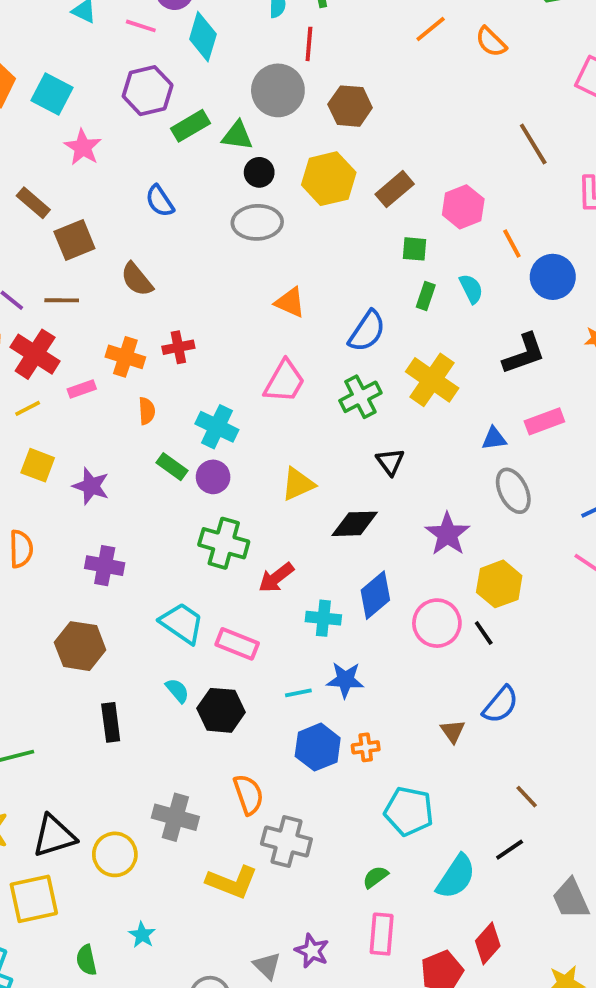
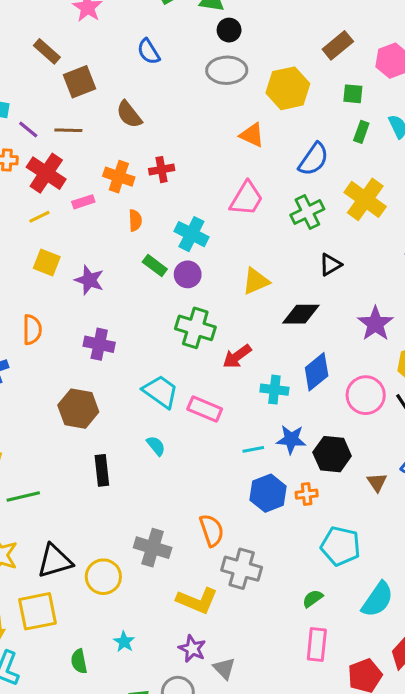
yellow hexagon: (329, 179) -> (288, 88), moved
black triangle: (390, 462) -> (330, 265), turned 35
black hexagon: (221, 710) -> (332, 454), moved
purple star: (312, 951) -> (192, 649), moved

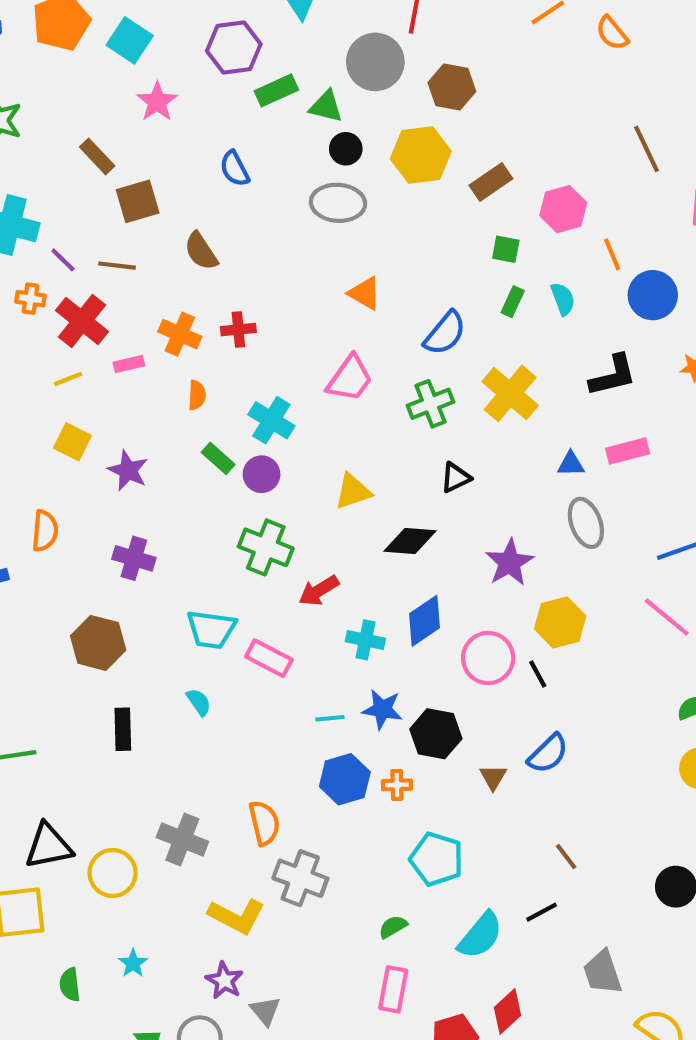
yellow hexagon: (288, 88) -> (421, 155), moved
cyan trapezoid: (160, 392) -> (211, 629), turned 147

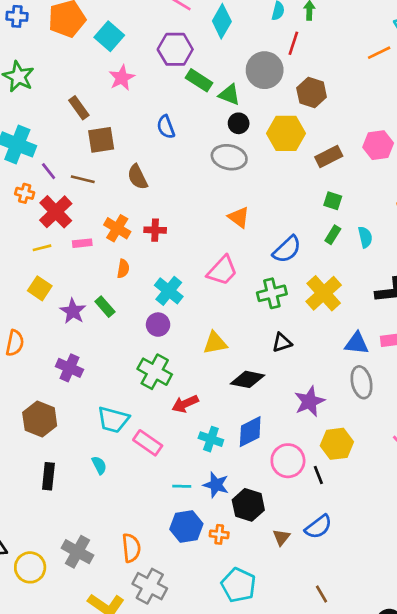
green rectangle: (276, 90) -> (199, 80), turned 50
pink hexagon: (563, 209) -> (378, 145), moved
green rectangle: (218, 458) -> (105, 307), moved
blue triangle: (571, 464) -> (357, 343), size x1.4

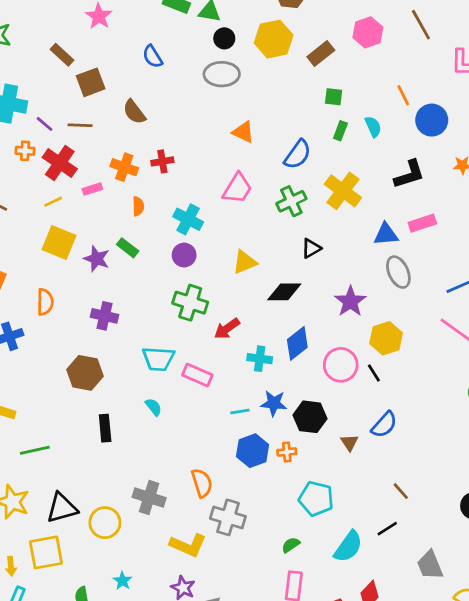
yellow square: (40, 288) -> (59, 242), size x1.4

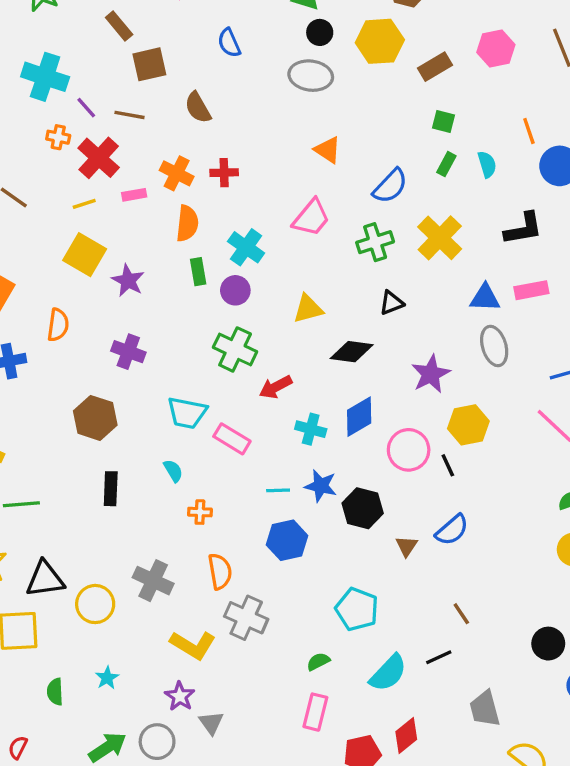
orange semicircle: (138, 206) -> (187, 223), size x1.5
green rectangle: (128, 248) -> (198, 272), moved, turned 35
orange cross: (287, 452) -> (200, 512), moved

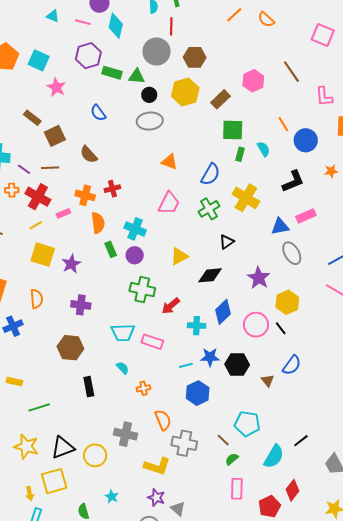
green square: (444, 122) -> (233, 130), size x1.6
purple star: (128, 281) -> (71, 264), turned 30
brown line: (461, 614) -> (223, 440), moved

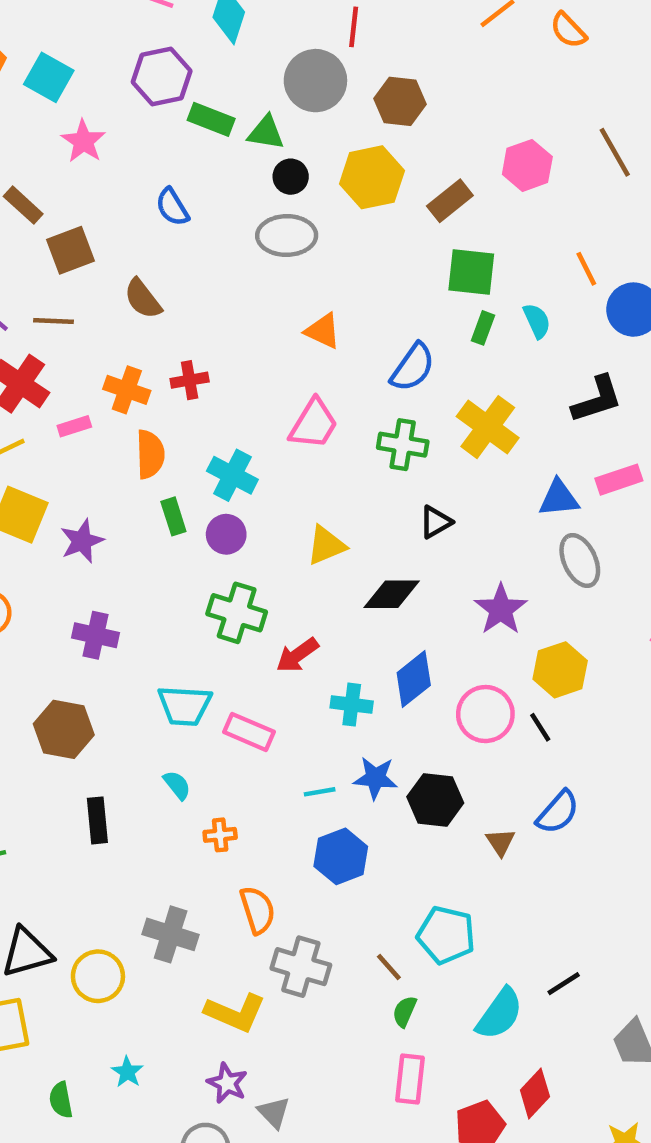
green cross: (209, 209) -> (403, 445), turned 35
green semicircle: (232, 459) -> (405, 1011), turned -32

